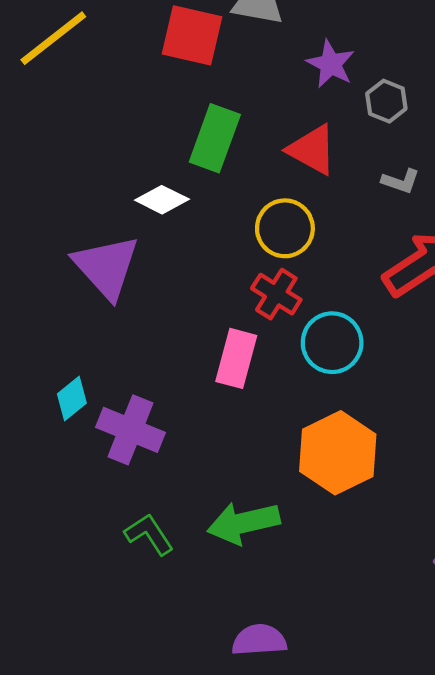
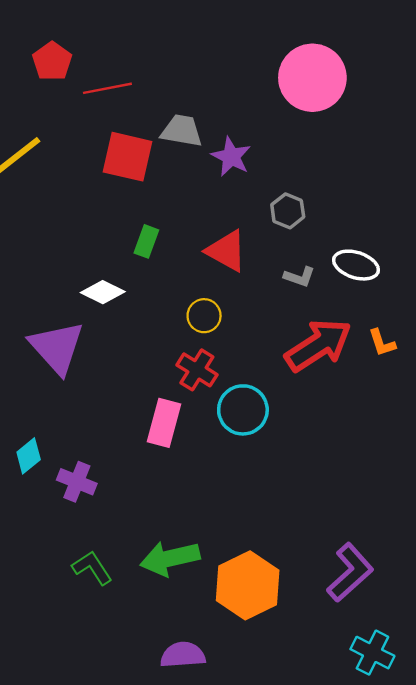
purple star: (331, 64) -> (231, 157), moved
green rectangle: (215, 138) -> (146, 241), size x0.6
yellow circle: (285, 228) -> (204, 316), size x0.7
purple cross: (130, 430) -> (77, 482), size x0.7
orange hexagon: (338, 453) -> (248, 585), moved

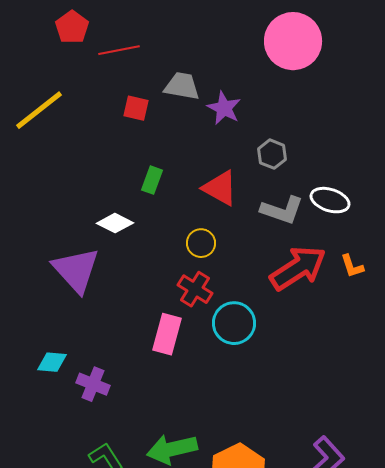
red square: (127, 157) -> (136, 108), size x0.6
gray L-shape: (299, 277) -> (282, 210), size x1.6
cyan diamond: (29, 456) -> (52, 362), turned 44

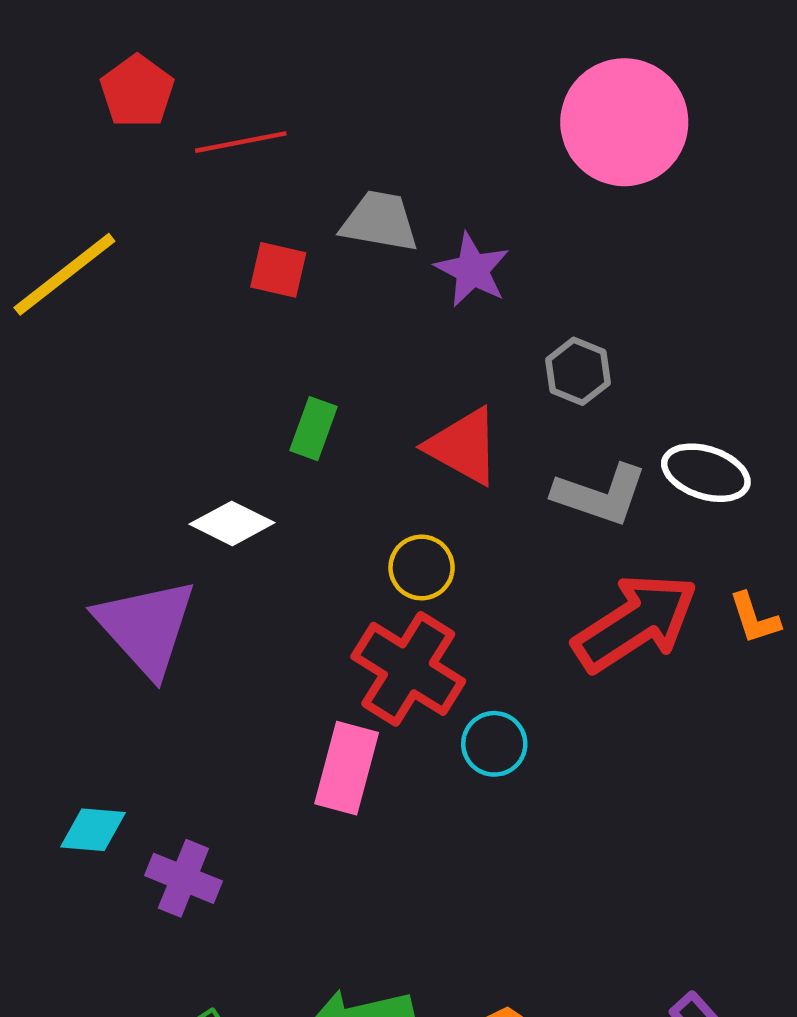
red cross: (195, 289) -> (408, 669), size x1.4
cyan circle: (234, 323) -> (494, 744), size x0.7

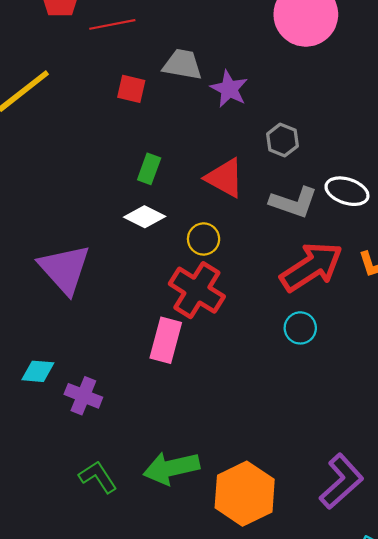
white diamond: (232, 523) -> (145, 217), moved
cyan circle: (494, 744) -> (300, 328), moved

